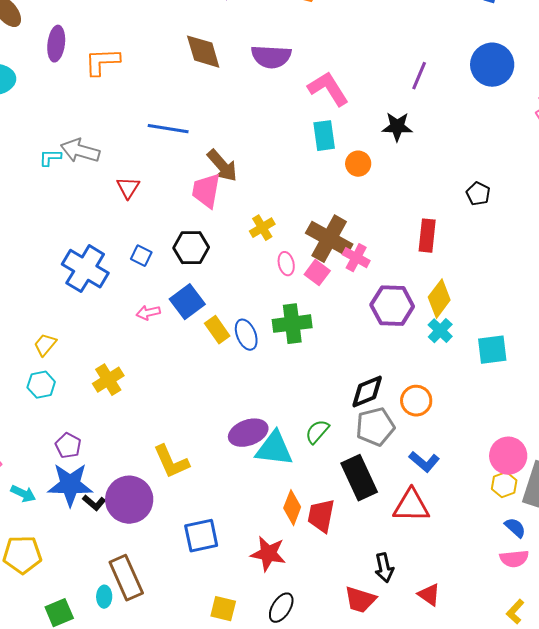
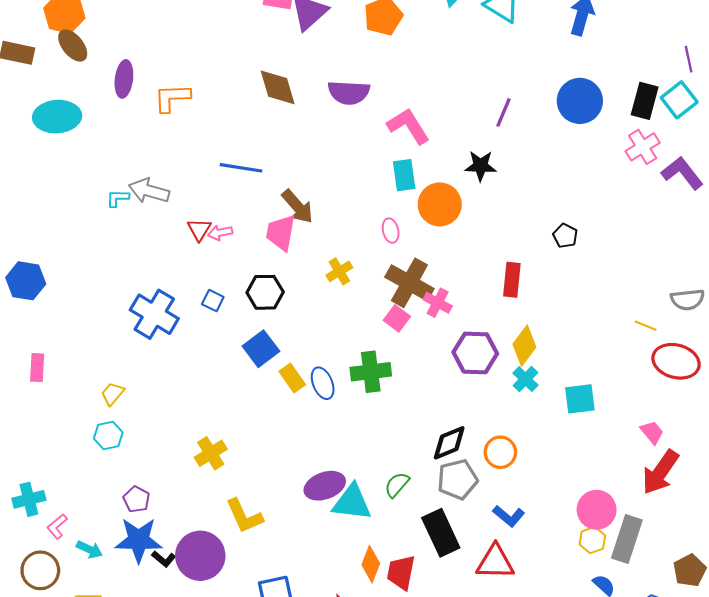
orange circle: (358, 164) -> (440, 204), size x1.6
pink ellipse: (286, 264) -> (391, 231), moved
pink arrow: (148, 313) -> (220, 233), moved
yellow cross: (108, 380) -> (211, 453), moved

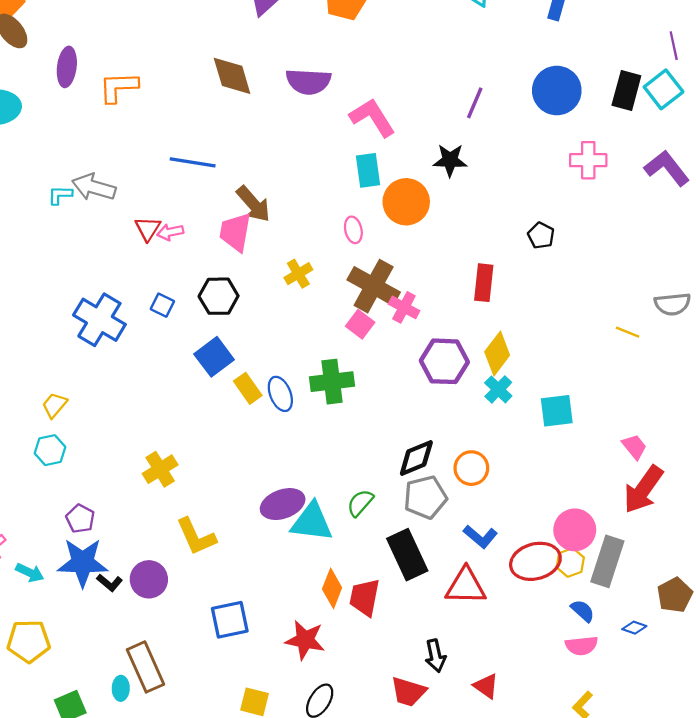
pink cross: (643, 147) -> (588, 160), moved, turned 32
red ellipse: (676, 361) -> (535, 561), moved, turned -30
purple circle: (200, 556) -> (149, 579), size x0.7

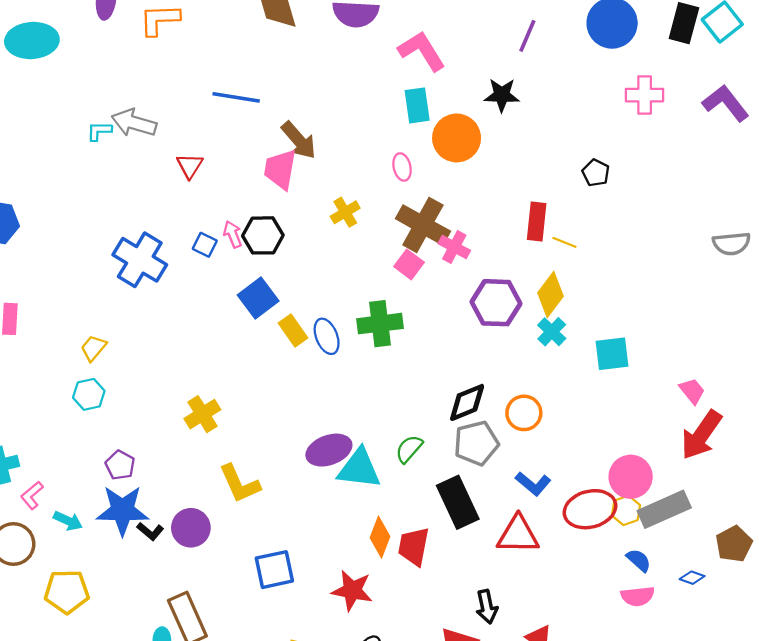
pink arrow: (170, 232) -> (233, 234), moved, turned 80
yellow line: (628, 332) -> (564, 242), moved
gray rectangle: (607, 561) -> (664, 509), turned 48

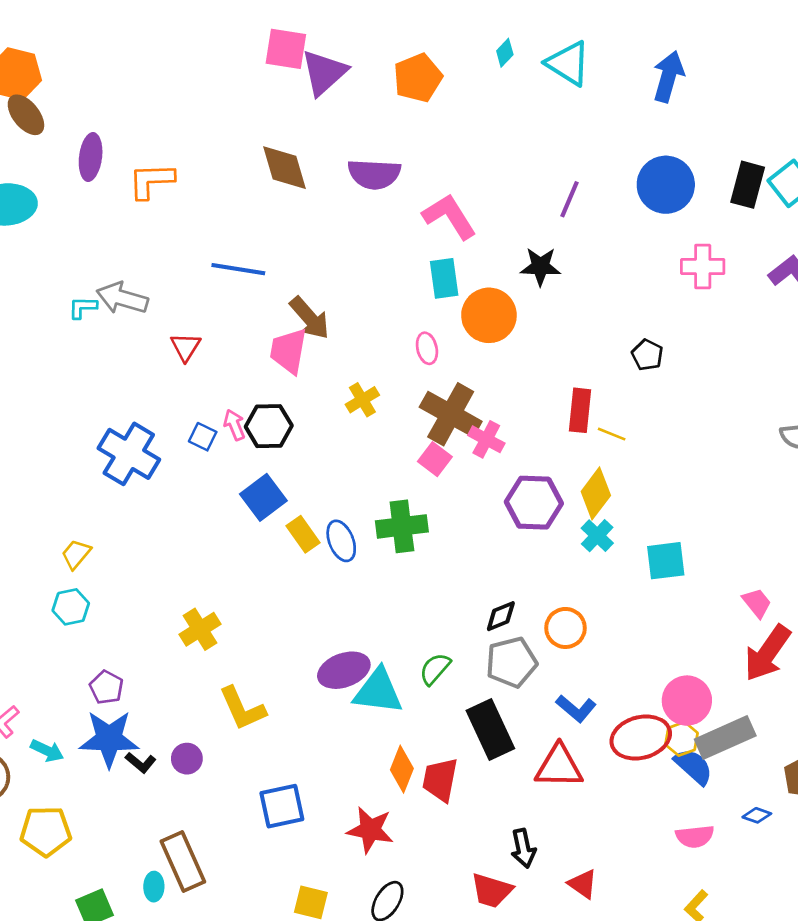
black diamond: (467, 402) -> (501, 616), size x0.7
purple circle: (191, 528) -> (187, 759), size x0.7
blue semicircle: (639, 560) -> (693, 767), moved, size x1.4

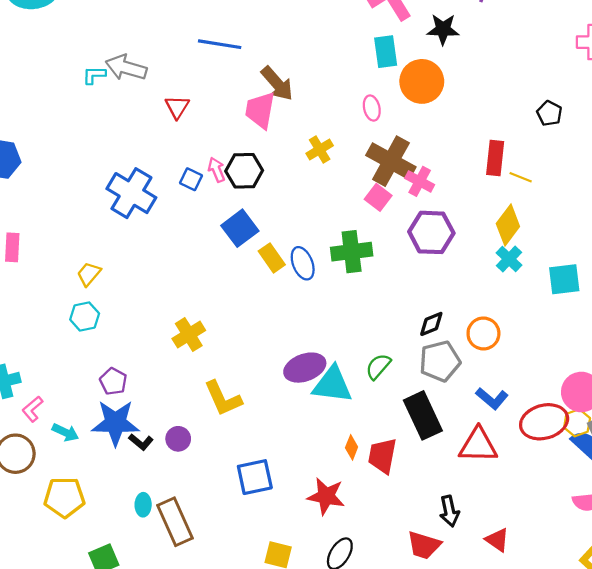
black star: (540, 266) -> (443, 29), moved
purple hexagon: (534, 503) -> (431, 232), moved
orange diamond: (402, 769) -> (352, 447), size x0.7
cyan ellipse: (154, 887) -> (143, 505), moved

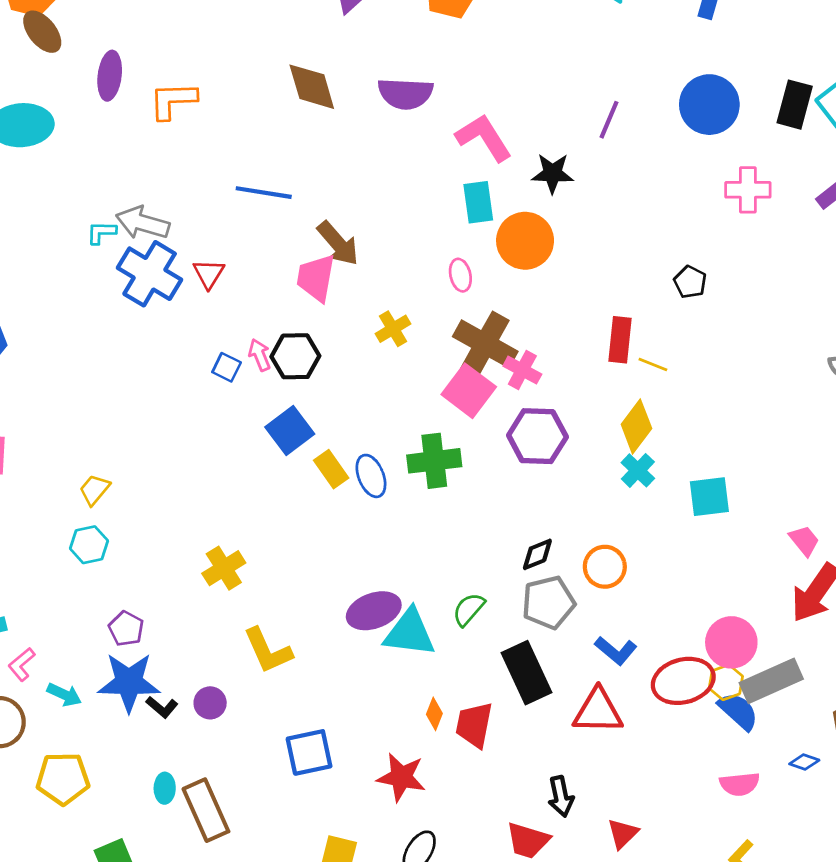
blue cross: (131, 193) -> (150, 274), moved
pink square: (378, 197) -> (469, 391), size x1.5
red triangle: (497, 540) -> (623, 834), turned 40

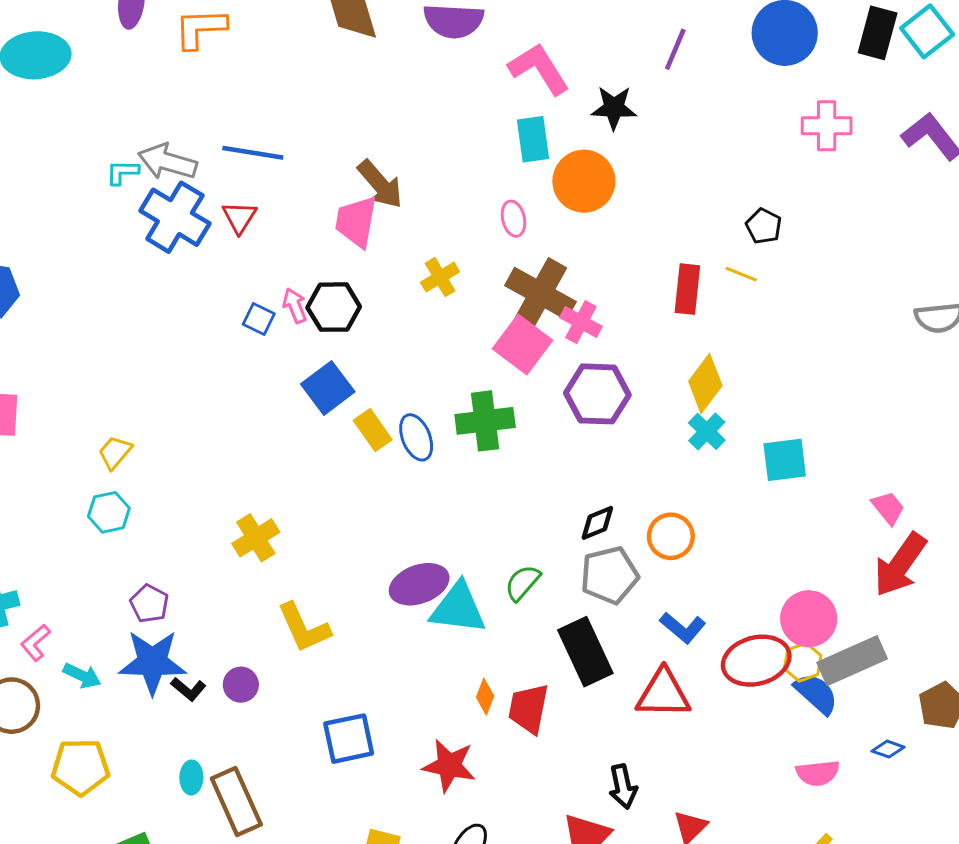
blue line: (264, 193) -> (253, 153), moved
yellow line: (653, 365) -> (741, 274), moved

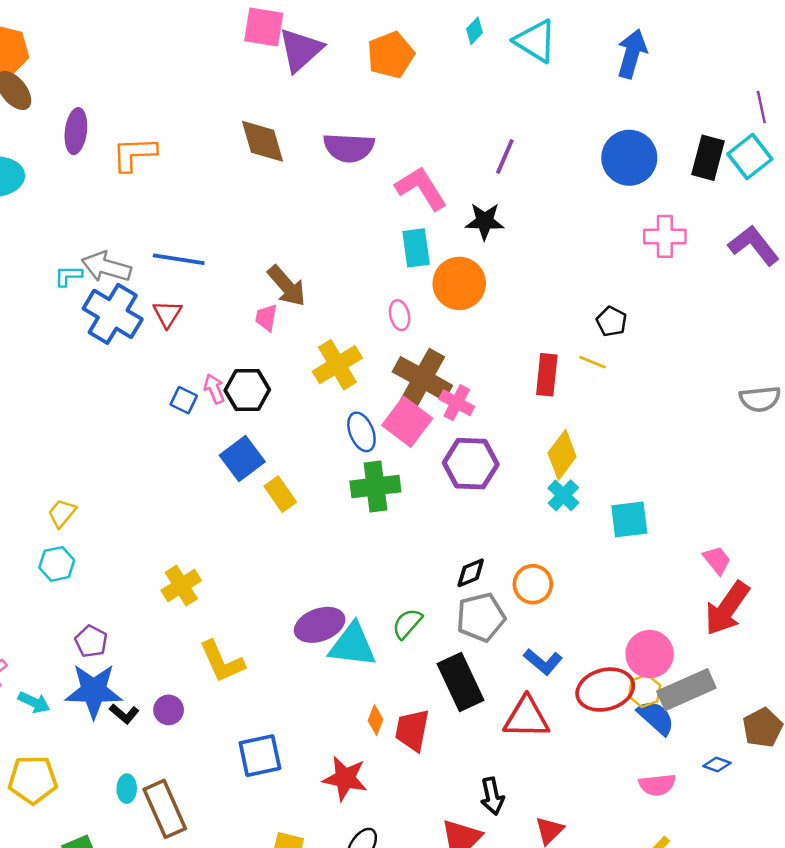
purple line: (675, 49) -> (505, 156), moved
pink trapezoid: (356, 222) -> (266, 318), size x0.6
yellow cross: (440, 277) -> (337, 365), size x1.5
blue ellipse: (416, 437) -> (361, 432), moved

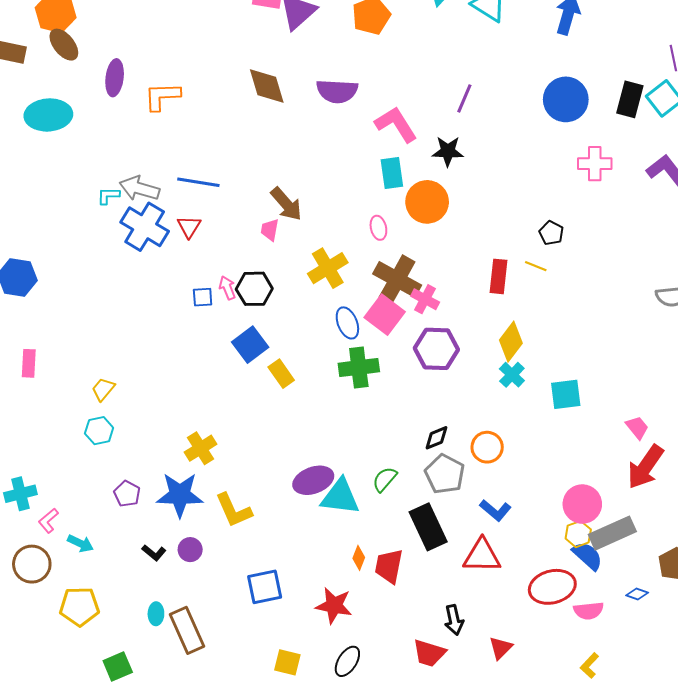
blue square: (184, 400) -> (203, 297), turned -30
gray pentagon: (481, 617) -> (445, 474), turned -30
red ellipse: (605, 690) -> (552, 587), moved
blue star: (94, 691) -> (180, 495), moved

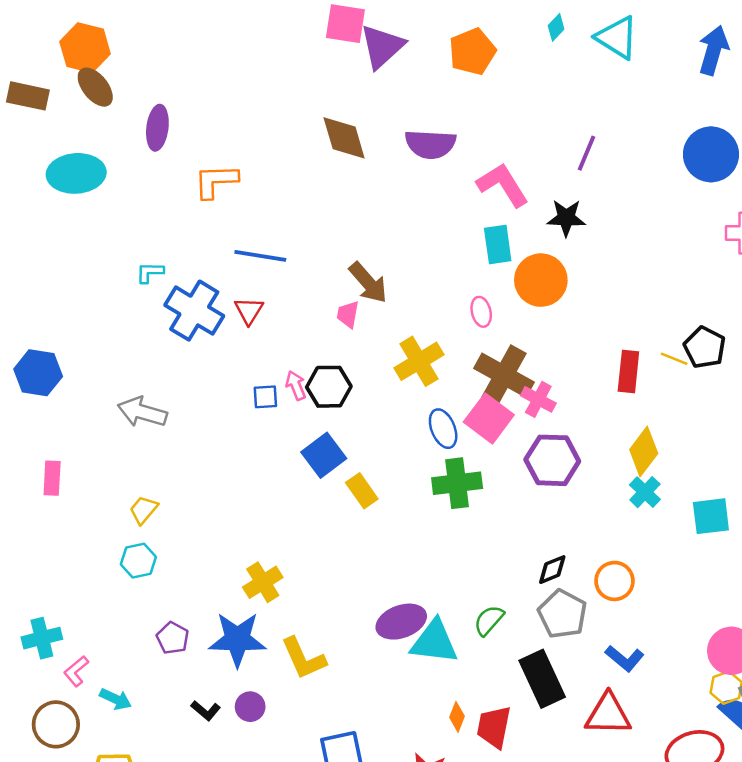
orange L-shape: (162, 96) -> (216, 181), moved
gray arrow: (139, 188) -> (142, 412), moved
black pentagon: (551, 233) -> (705, 347), moved, size x1.4

